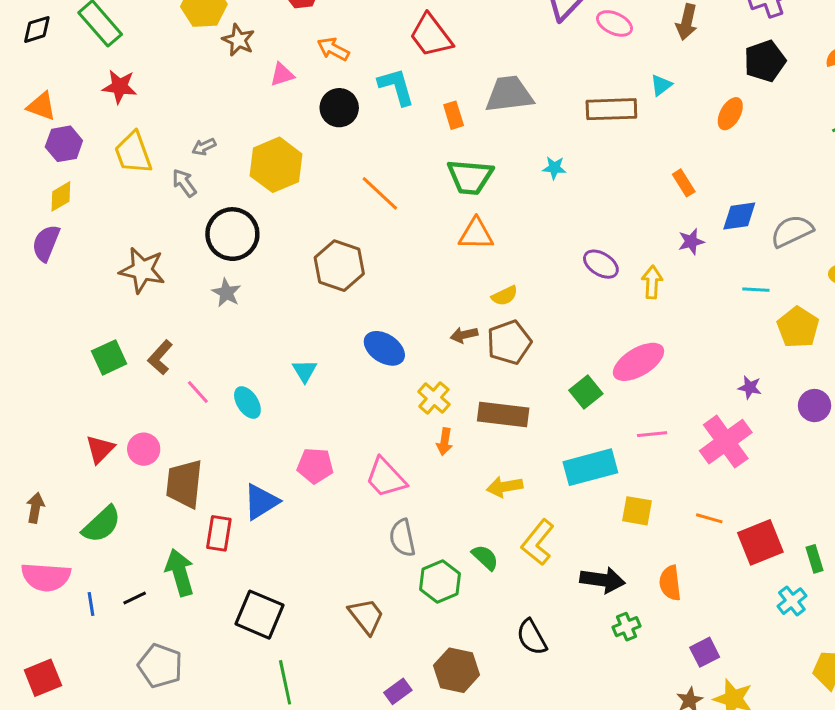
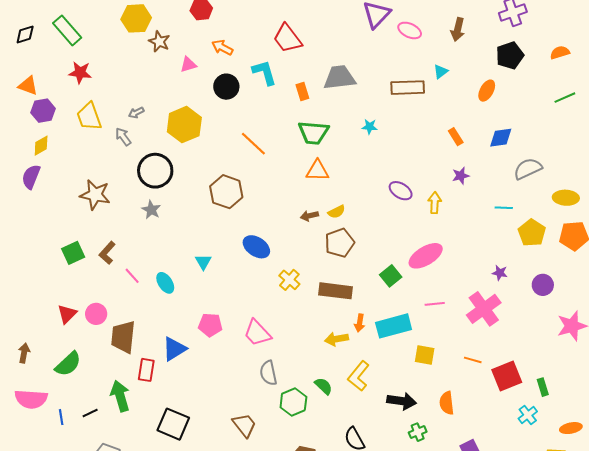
blue diamond: (739, 216) -> (501, 138), moved
brown arrow: (464, 335) -> (309, 216), moved
orange arrow: (444, 442) -> (360, 323), moved

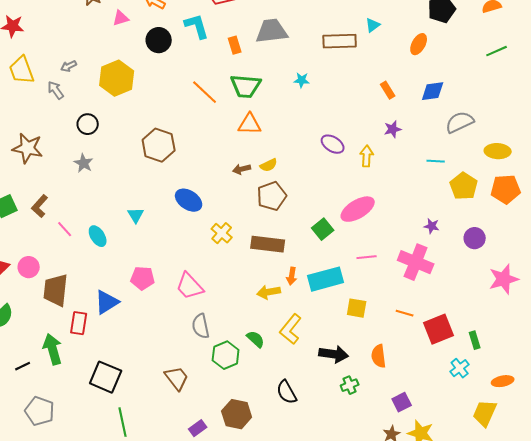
orange line: (253, 144) -> (205, 92), moved
black circle: (155, 171) -> (88, 124), size x0.6
pink cross: (484, 309) -> (416, 262), turned -32

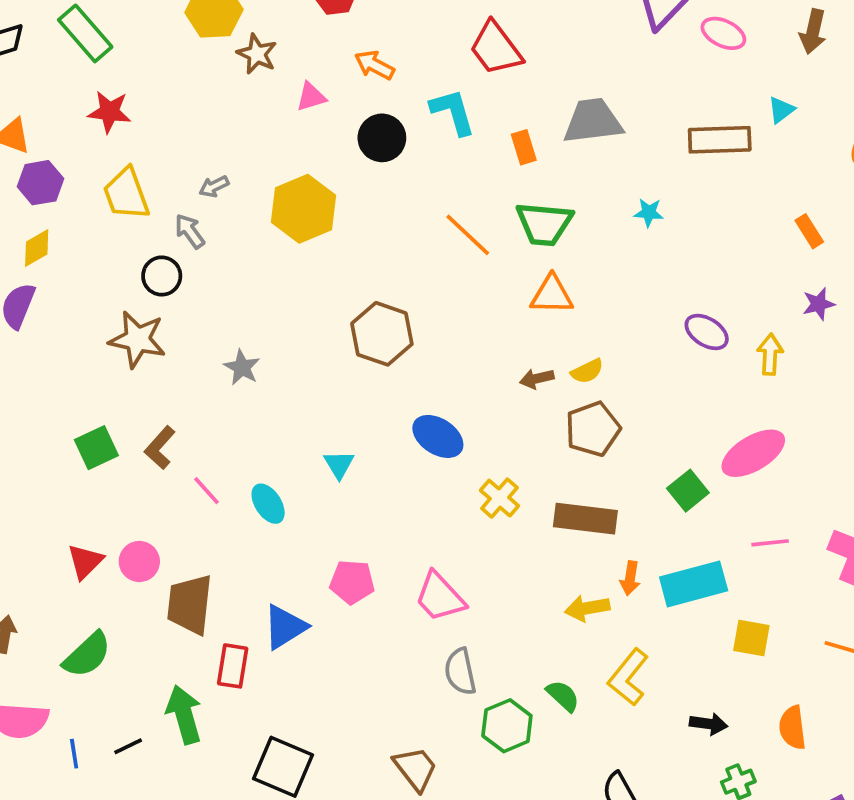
black circle: (88, 124) -> (162, 276), moved
black arrow: (334, 354) -> (708, 724), size x0.7

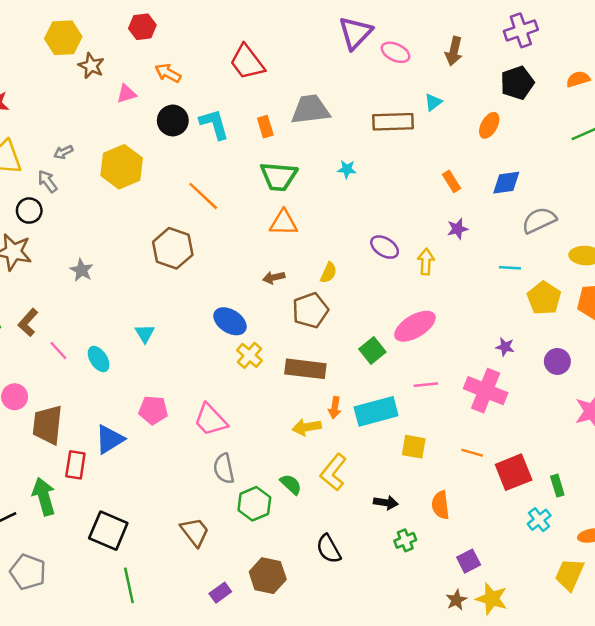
cyan L-shape: (453, 112) -> (214, 124), moved
orange line: (468, 235) -> (203, 196), moved
yellow semicircle: (587, 371) -> (329, 273), moved, turned -40
blue ellipse: (438, 436) -> (230, 321), moved

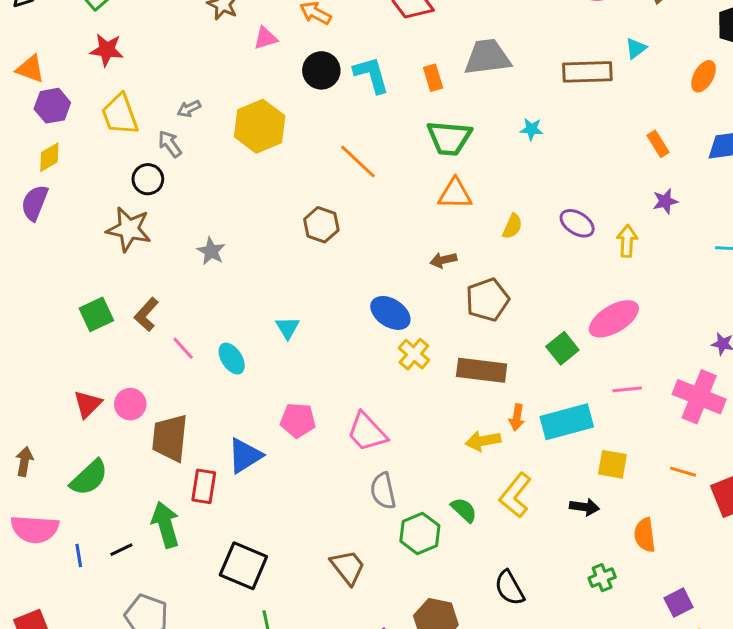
brown hexagon: (173, 248) -> (321, 225), size x0.7
yellow semicircle: (329, 273) -> (512, 226), moved
black arrow: (386, 503) -> (584, 507), moved

